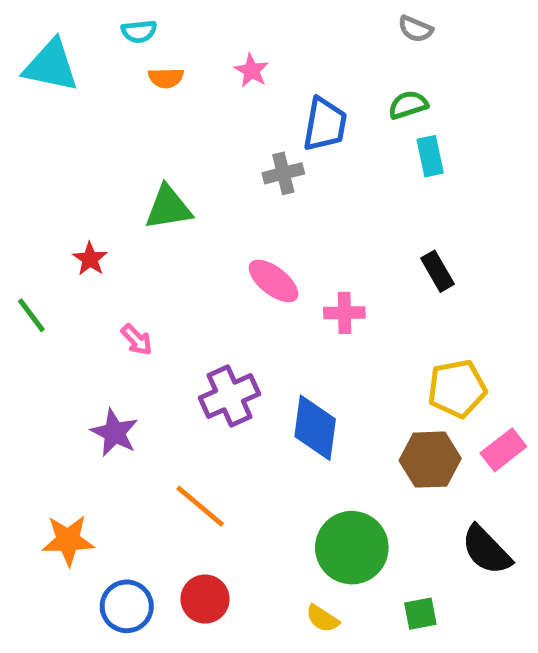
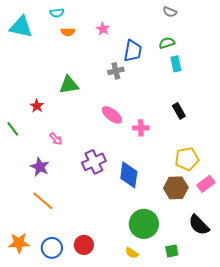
purple star: (115, 433) -> (40, 167), moved
orange line: (200, 506) -> (43, 201), moved
orange star: (68, 540) -> (19, 243), moved

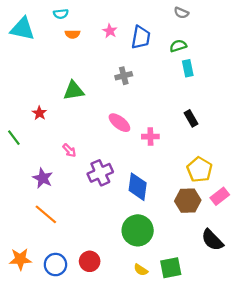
blue trapezoid: (133, 51) -> (141, 37), moved
pink arrow: (56, 139) -> (69, 150), moved
yellow pentagon: (187, 159) -> (199, 170), turned -30
green circle: (144, 224) -> (138, 230), moved
green square: (172, 251) -> (171, 268), moved, size x1.5

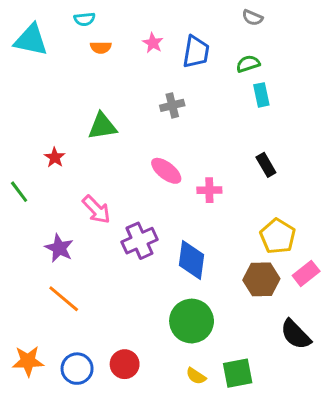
pink arrow: (69, 150) -> (96, 209), size x1.5

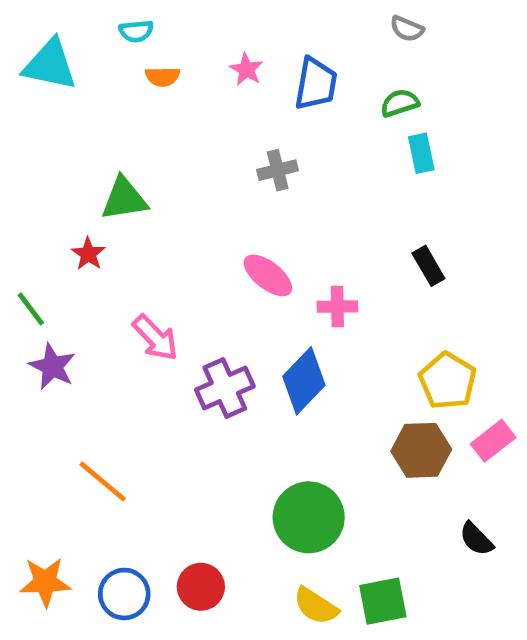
green triangle: (102, 126) -> (124, 199), moved
purple star: (59, 248) -> (52, 366), moved
blue diamond: (192, 260) -> (304, 381), moved, turned 36
black semicircle: (296, 334) -> (476, 539), size x0.7
yellow semicircle: (196, 376) -> (316, 606), size x1.4

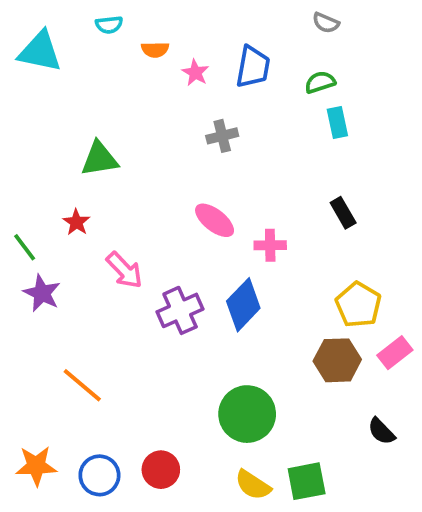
pink star: (246, 69) -> (195, 73), moved
orange semicircle: (163, 77) -> (155, 50), moved
red star: (88, 254) -> (76, 222), moved

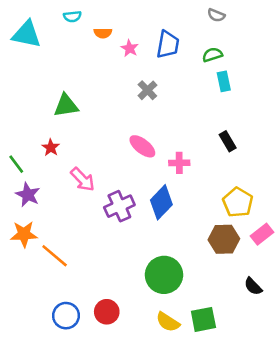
gray cross: (222, 136) -> (147, 90), turned -30
orange star: (36, 466) -> (24, 234), moved

